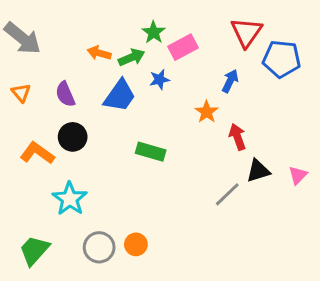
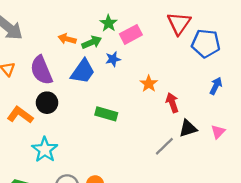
blue arrow: (230, 81) -> (216, 86), moved
purple semicircle: (65, 94) -> (41, 70), size x1.5

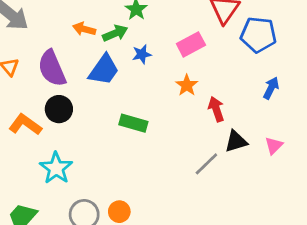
pink rectangle: (131, 34) -> (191, 44), moved

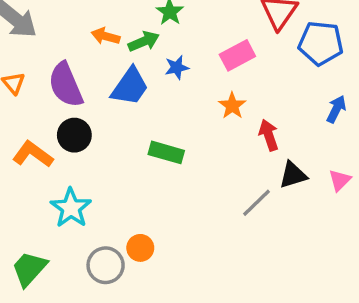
orange circle: (119, 212) -> (140, 248), moved

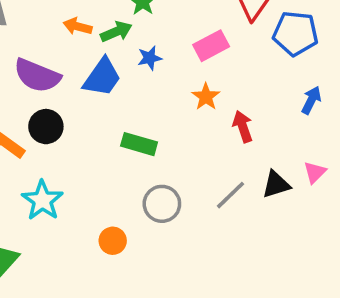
purple semicircle: (66, 85) -> (37, 76), turned -45
black triangle: (293, 175) -> (276, 185), moved
gray circle: (106, 265) -> (162, 204), moved

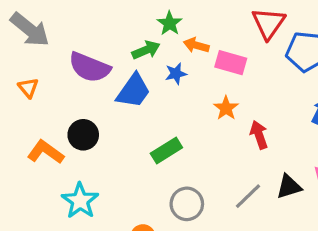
orange arrow: (78, 26) -> (196, 45), moved
pink rectangle: (211, 46) -> (231, 63), turned 44
purple semicircle: (37, 76) -> (89, 67), moved
green rectangle: (139, 144) -> (166, 151), turned -48

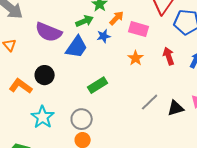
orange arrow: (196, 45) -> (117, 18), turned 119
red arrow: (259, 135) -> (169, 56), moved
gray line: (248, 196) -> (150, 102), moved
gray circle: (187, 204) -> (82, 119), moved

